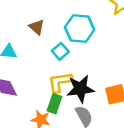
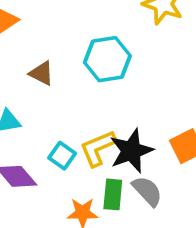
cyan square: (60, 51) -> (62, 156), moved
green rectangle: (54, 104) -> (113, 194), moved

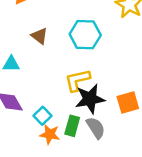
yellow L-shape: (98, 148) -> (77, 80), moved
cyan square: (62, 156) -> (42, 116), moved

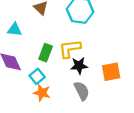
black star: (90, 99) -> (79, 66), size x0.7
green rectangle: (72, 126) -> (46, 53), moved

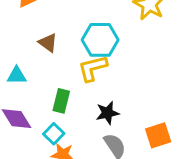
yellow L-shape: (70, 49) -> (93, 68), moved
orange square: (111, 72) -> (158, 135), moved

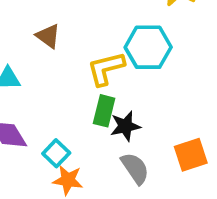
cyan hexagon: (100, 40) -> (148, 47), moved
green rectangle: (61, 101) -> (104, 111), moved

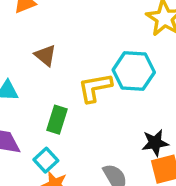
green rectangle: (104, 111) -> (57, 120), moved
black star: (125, 126) -> (155, 143), moved

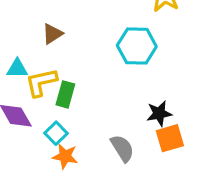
brown triangle: (45, 55) -> (52, 34), turned 50
yellow L-shape: (95, 88) -> (41, 82), moved

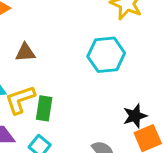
brown triangle: (52, 34) -> (25, 53), turned 35

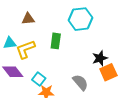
green rectangle: (44, 108) -> (56, 41), moved

